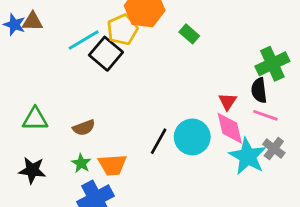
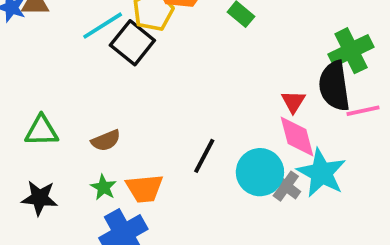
black semicircle: (259, 90) -> (334, 86), size x1.5
pink line: (265, 115) -> (363, 111), moved, turned -30
cyan circle: (192, 137) -> (260, 172), moved
gray cross: (274, 149) -> (286, 186), moved

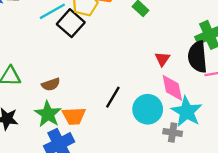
red triangle: (293, 102) -> (162, 59), moved
gray cross: (286, 186) -> (173, 132), moved, turned -30
green star: (103, 187) -> (48, 114), size x1.6

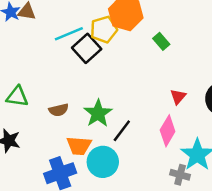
pink diamond: (172, 88) -> (168, 131), moved, turned 36
cyan circle: (148, 109) -> (103, 162), moved
green star: (48, 114) -> (98, 113), moved

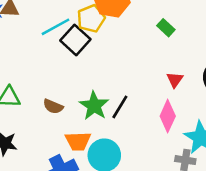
green rectangle: (161, 41) -> (166, 28), moved
brown semicircle: (59, 110) -> (53, 106), turned 42
black line: (122, 131) -> (120, 107), moved

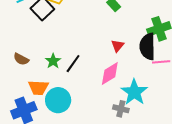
green star: (94, 106) -> (53, 61), size x0.7
pink diamond: (168, 116) -> (110, 73), turned 30

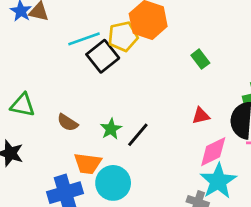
red triangle: (118, 46) -> (201, 116), turned 32
pink diamond: (110, 73) -> (213, 152), moved

